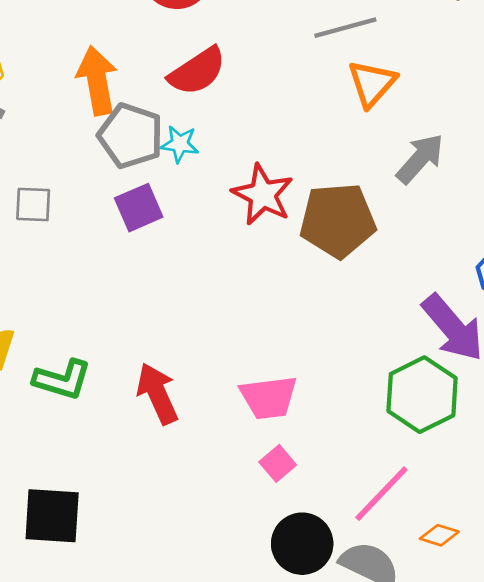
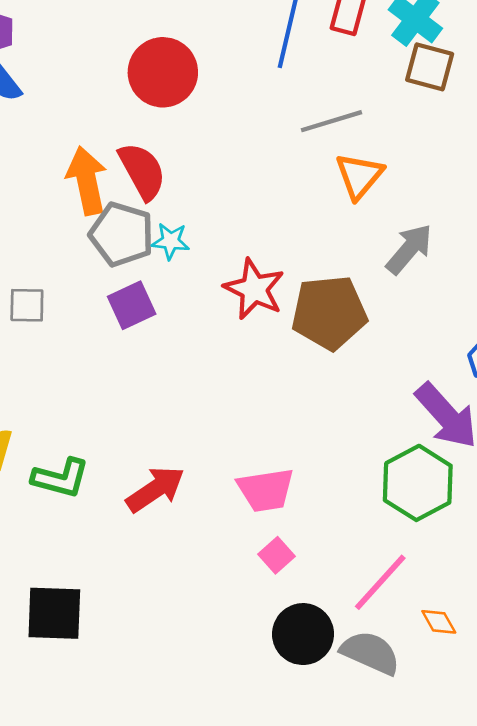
red semicircle: (197, 71) -> (142, 171), moved, turned -84
red arrow: (157, 394) -> (155, 489), turned 82
orange diamond: (439, 535) -> (439, 622), turned 45

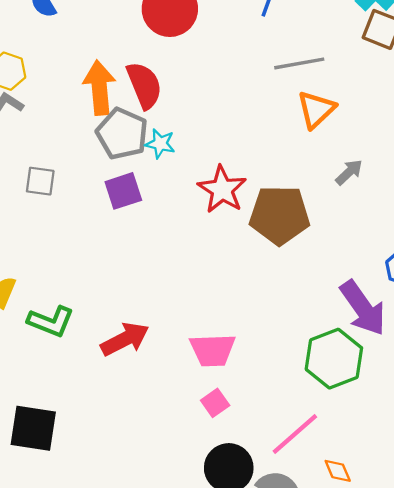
gray arrow: (409, 249) -> (349, 172), size x0.7

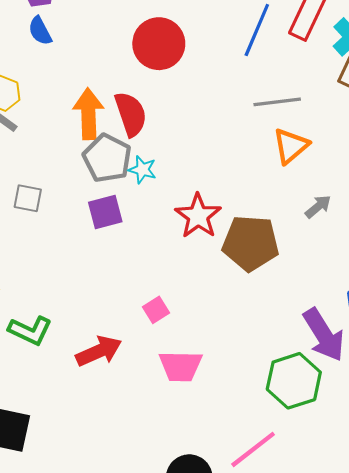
pink square: (215, 403) -> (156, 310), moved

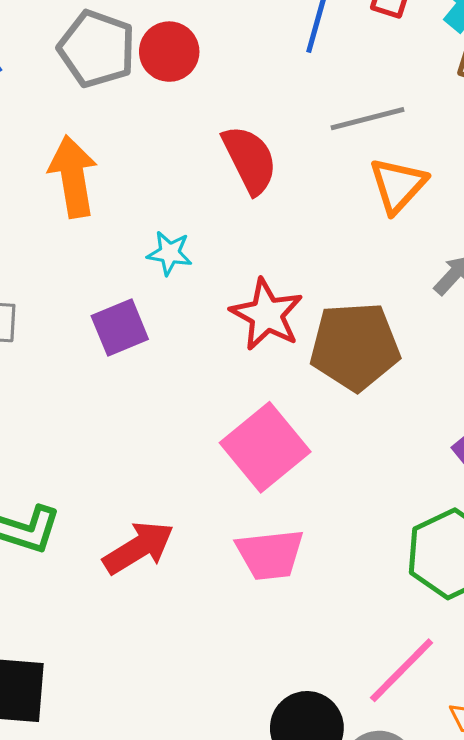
red circle: (159, 44) -> (169, 52), size x0.7
red semicircle: (131, 114) -> (250, 160), moved
gray pentagon: (107, 158) -> (97, 49), moved
pink square: (156, 310) -> (265, 447), moved, size x2.0

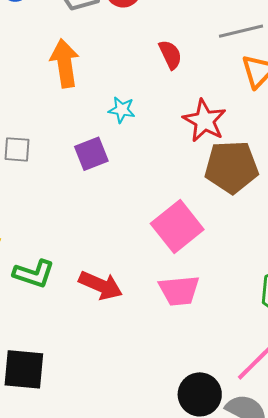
red semicircle: (250, 160) -> (170, 55), size x0.7
red star: (267, 315) -> (205, 121), moved
red arrow: (138, 548) -> (101, 285), turned 54

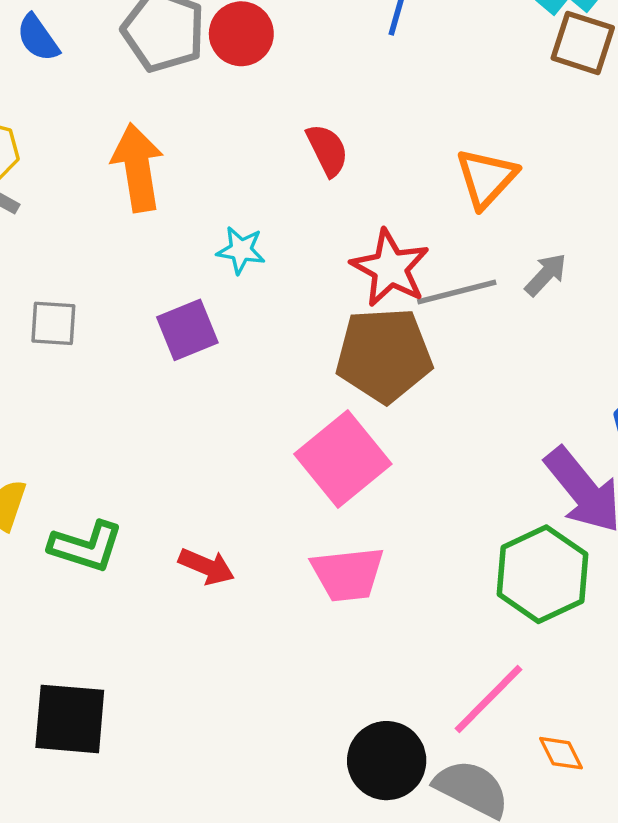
gray line: (241, 31) -> (457, 292), moved
brown pentagon: (232, 167) -> (384, 355), moved
red arrow: (101, 285) -> (206, 566), size x0.7

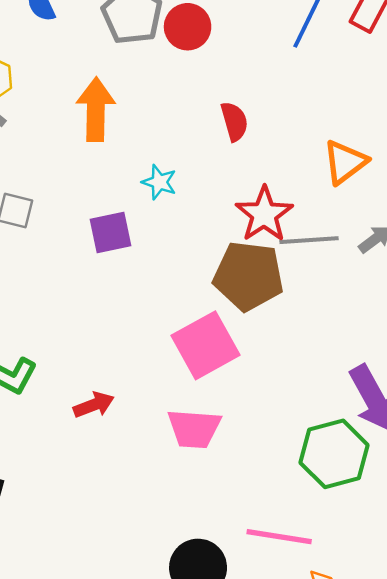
red arrow: (206, 566) -> (94, 405), turned -54
pink line: (489, 699) -> (279, 537), turned 44

